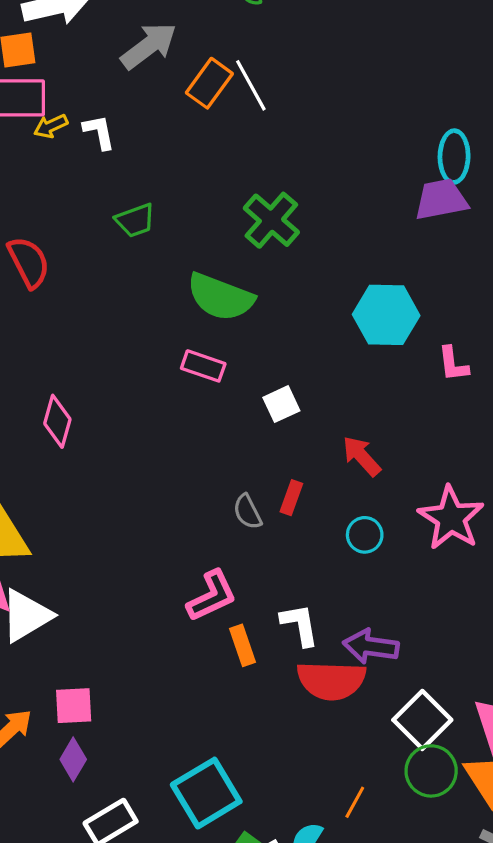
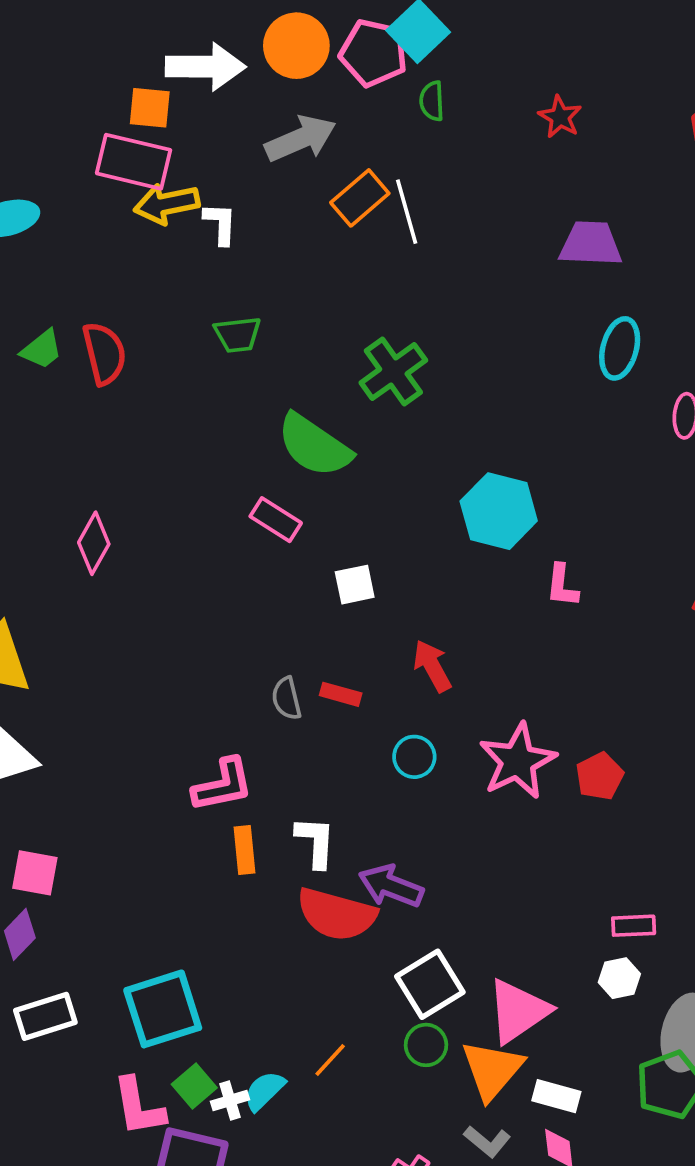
yellow arrow: (51, 126) -> (167, 204), size x1.6
purple trapezoid: (441, 200) -> (591, 244), moved
red rectangle: (291, 498) -> (341, 694), turned 72
green circle: (431, 771) -> (426, 1045), size x0.7

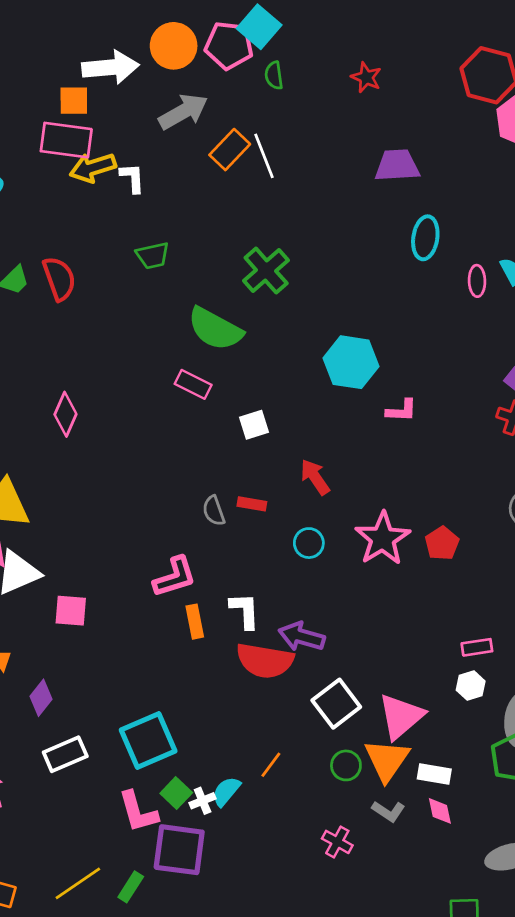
pink L-shape: (562, 586) -> (401, 411), turned -88
pink square: (35, 873) -> (71, 611), moved
green circle: (426, 1045) -> (346, 765), moved

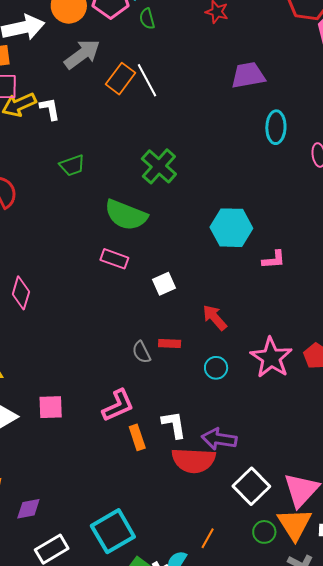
pink square: (71, 611) -> (51, 407), moved
purple diamond: (41, 698) -> (28, 509), turned 48

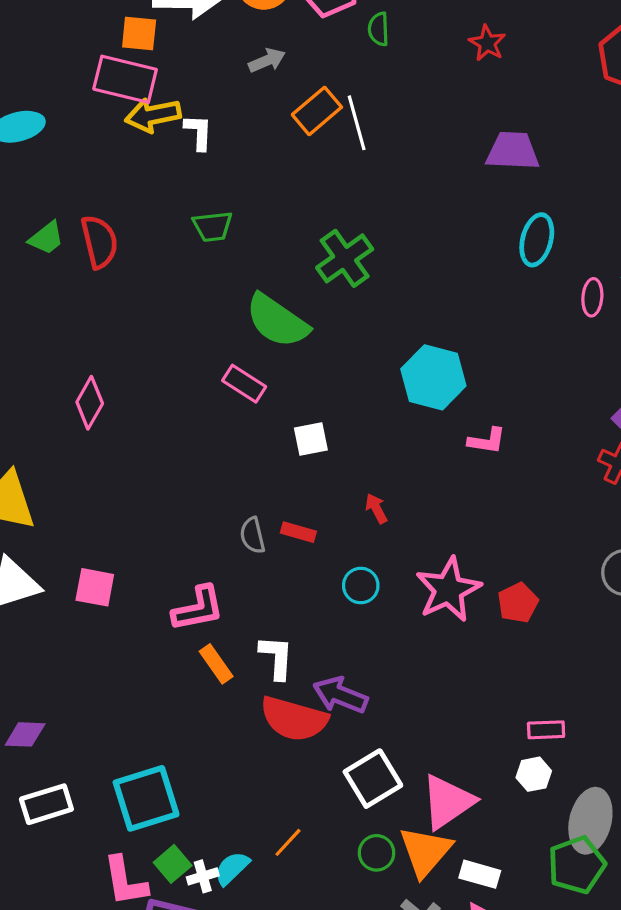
gray arrow: (82, 54) -> (267, 60), size x0.6
red arrow: (215, 318) -> (376, 508), size x0.7
orange rectangle: (137, 437) -> (216, 664), turned -30

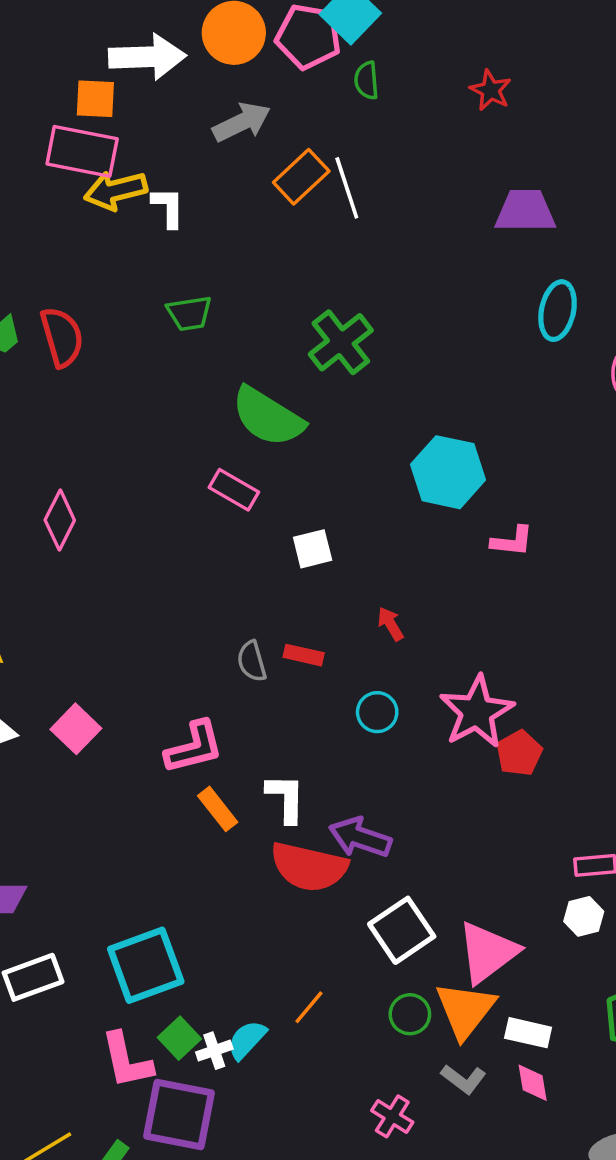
gray arrow: (267, 60) -> (242, 122), size x1.4
pink square: (95, 587) -> (76, 729), turned 36
red pentagon: (518, 603) -> (519, 753), moved

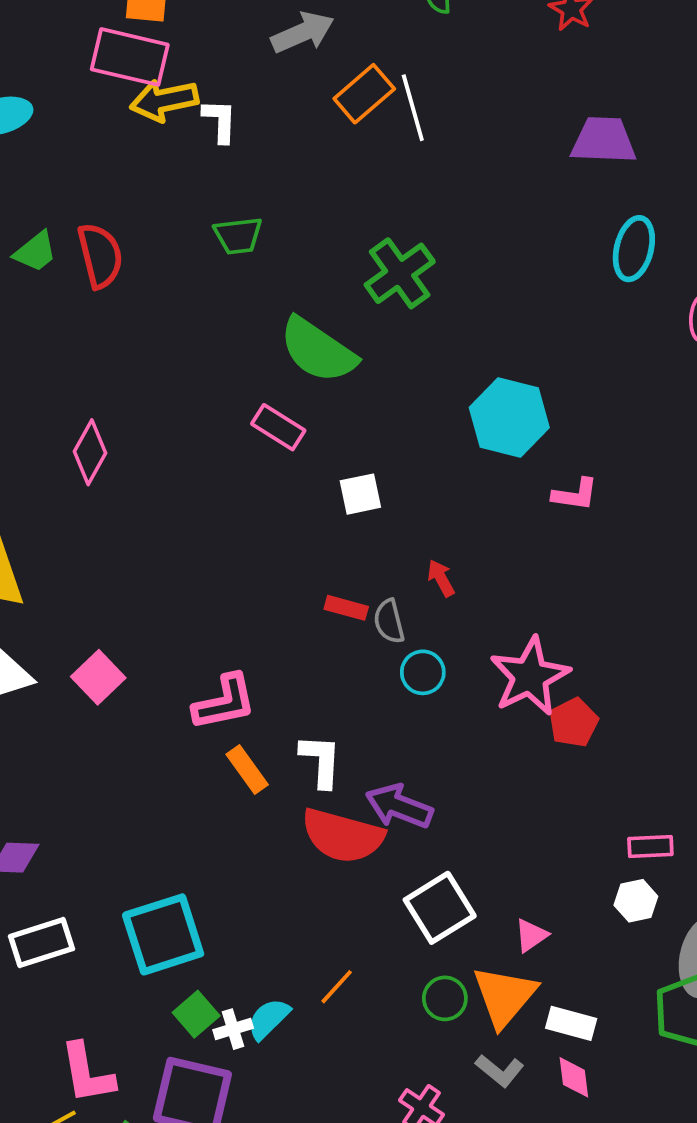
gray semicircle: (252, 661) -> (389, 621), moved
pink triangle: (488, 952) -> (531, 935), size x0.5
pink L-shape: (127, 1060) -> (87, 1073), moved

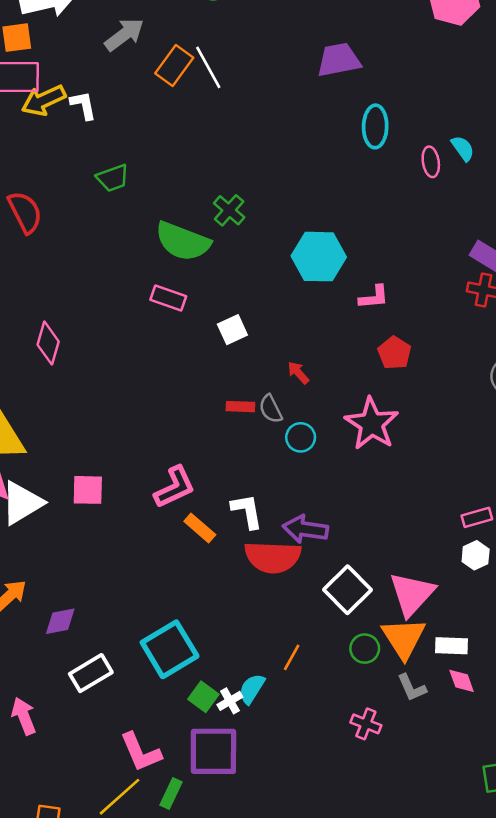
green cross: (400, 273) -> (229, 210), moved, size x0.7
pink square: (98, 677) -> (88, 490), turned -32
red pentagon: (574, 723) -> (394, 353), moved
pink triangle: (531, 935) -> (412, 594), size x2.0
gray L-shape: (500, 1071) -> (412, 688), turned 40

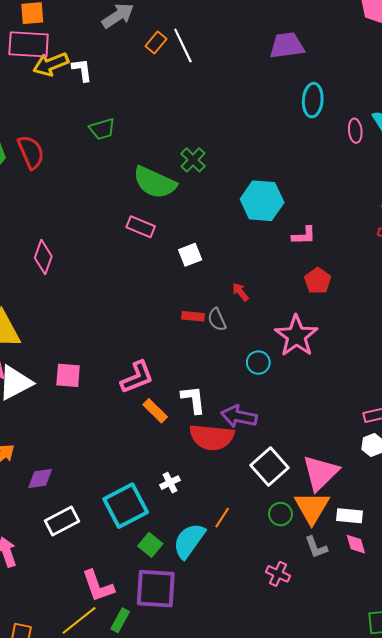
orange rectangle: (174, 65) -> (156, 42), size x0.7
cyan circle: (301, 437) -> (258, 363), moved
cyan semicircle: (252, 689) -> (189, 541), size x1.5
white cross: (230, 701) -> (170, 483), moved

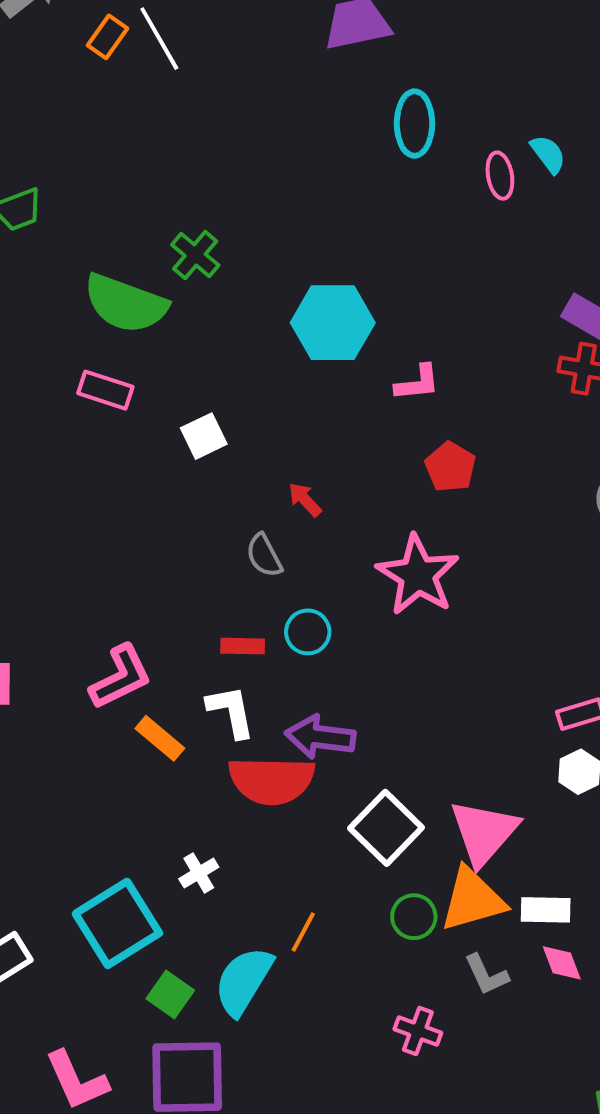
red rectangle: (193, 316) -> (243, 646), moved
cyan circle: (258, 363) -> (308, 632), moved
orange triangle: (312, 507) -> (473, 900), turned 48

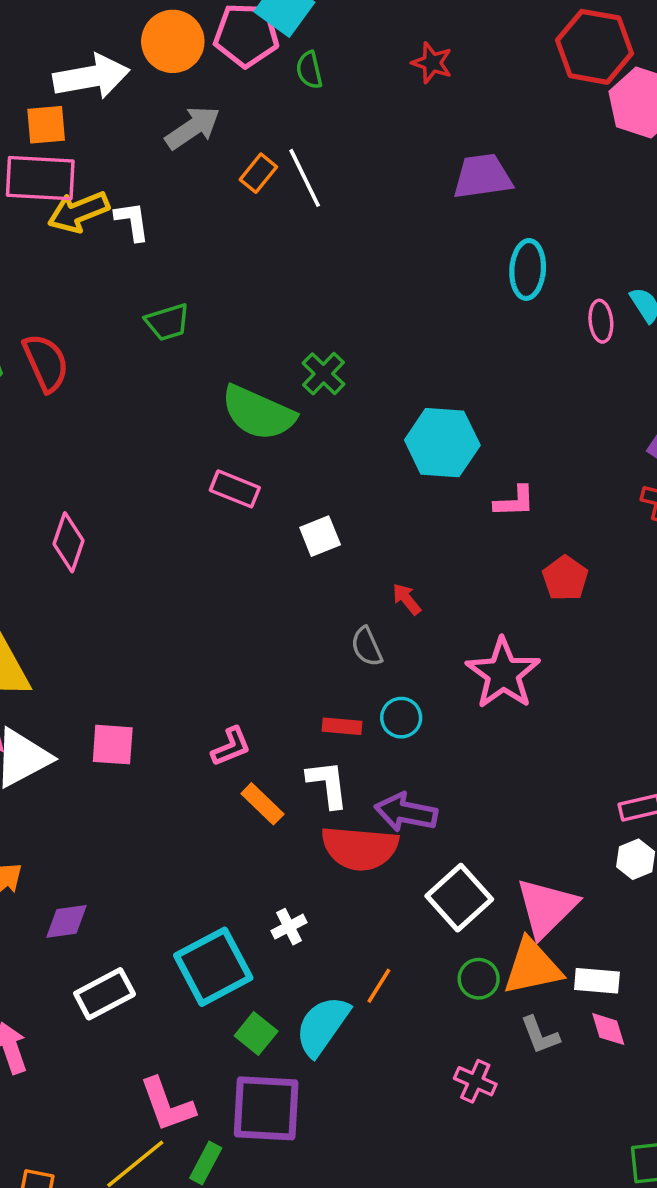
red pentagon: (450, 467) -> (565, 578), moved
pink L-shape: (121, 677) -> (231, 747), size x0.7

